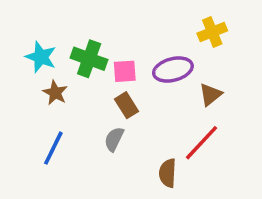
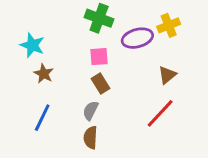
green cross: (89, 59) -> (99, 18), moved
purple ellipse: (173, 69) -> (137, 38), moved
brown semicircle: (168, 173) -> (91, 137), moved

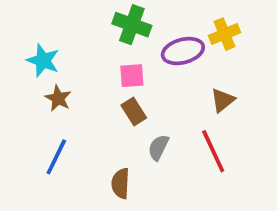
gray semicircle: (91, 111) -> (158, 147), moved
red line: (160, 113) -> (213, 151), turned -68

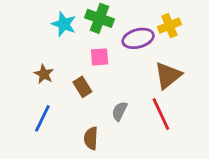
cyan star: (43, 60) -> (64, 24), moved
brown triangle: (223, 100) -> (168, 75), size x1.5
brown rectangle: (134, 112) -> (82, 87), moved

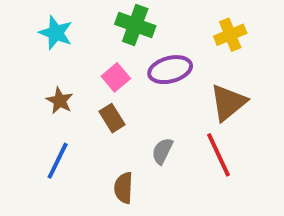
cyan star: (64, 24) -> (56, 33), moved
purple ellipse: (138, 38) -> (170, 70), moved
pink square: (100, 57) -> (116, 77), moved, turned -36

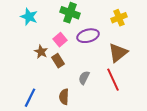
brown star: (60, 101) -> (41, 52), moved
blue line: (58, 161) -> (30, 98), moved

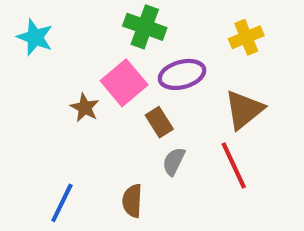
cyan star: (29, 17) -> (35, 37), moved
pink square: (60, 40) -> (124, 83), size x1.5
brown rectangle: (58, 61) -> (159, 122), moved

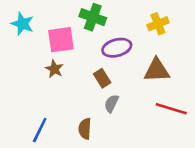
pink square: (124, 83) -> (61, 40), moved, turned 32
brown triangle: (244, 110) -> (157, 70), turned 36
red line: (234, 166) -> (171, 109), moved, turned -48

